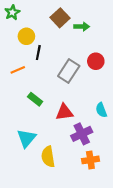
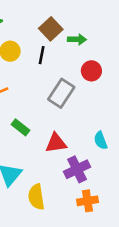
black line: (38, 53) -> (42, 55), moved
red circle: (96, 61) -> (91, 71), moved

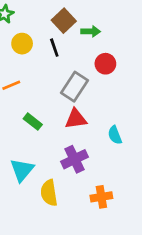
black line: (42, 55) -> (54, 48), turned -30
red triangle: (56, 143) -> (76, 119), moved
purple cross: (77, 169) -> (74, 159), moved

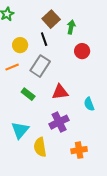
green arrow: (91, 31) -> (71, 27), turned -80
yellow circle: (22, 44) -> (20, 45), moved
gray rectangle: (74, 87) -> (40, 66), moved

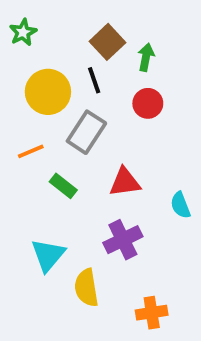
yellow circle: (20, 45) -> (48, 92), size x1.5
red circle: (82, 51) -> (148, 103), moved
orange line: (12, 67) -> (31, 151), moved
orange cross: (79, 150) -> (152, 313), moved

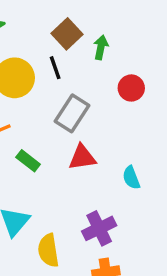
red circle: (148, 103) -> (131, 88), moved
gray rectangle: (86, 132) -> (72, 113), moved
purple cross: (123, 240) -> (99, 228), moved

